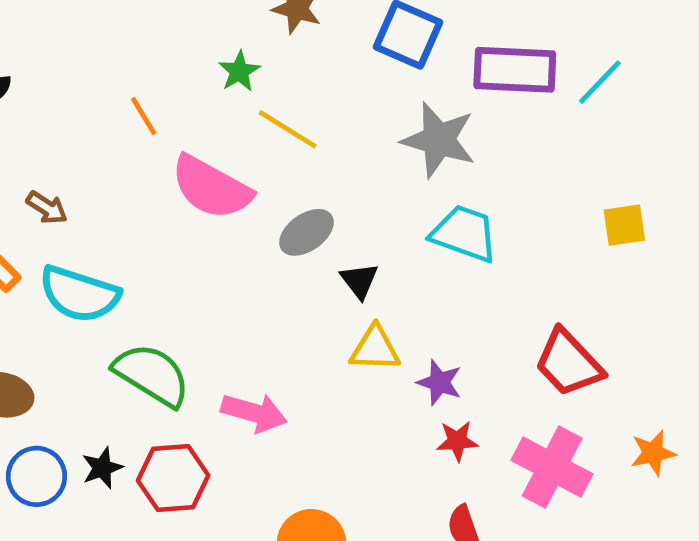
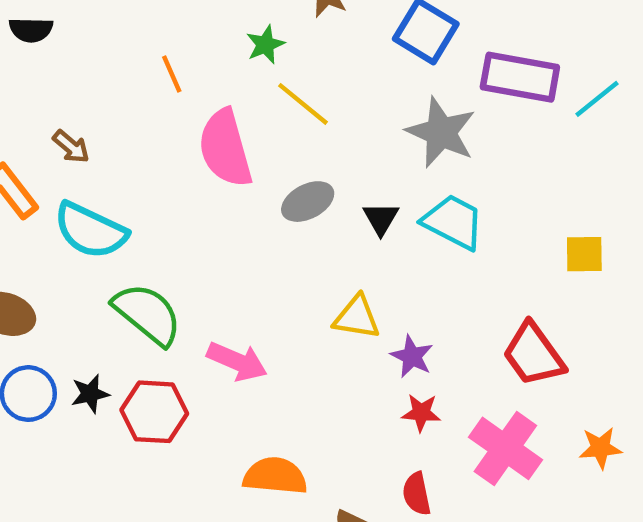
pink semicircle: (211, 187) -> (225, 148), turned 38
yellow square: (624, 225) -> (584, 254), moved
black triangle: (359, 281) -> (381, 218), moved

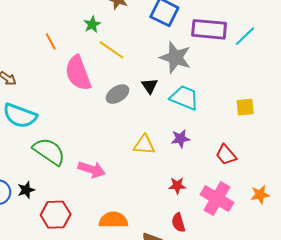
black triangle: (381, 218) -> (150, 86), moved
red trapezoid: (533, 354) -> (226, 155), size x0.7
purple star: (412, 356) -> (180, 139), moved, turned -30
red hexagon: (154, 412) -> (56, 215), moved

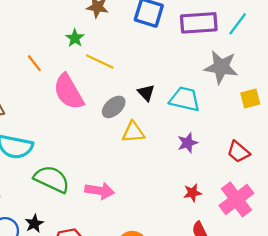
gray star: (175, 57) -> (221, 67), moved
yellow triangle: (144, 145) -> (133, 132), moved
pink cross: (217, 199) -> (236, 199), turned 32

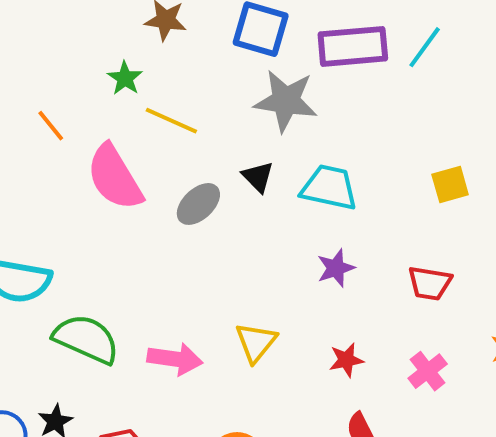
gray star: (221, 67) -> (286, 101), moved
yellow triangle: (133, 132) -> (256, 342), moved, turned -45
red trapezoid: (238, 152) -> (430, 283), turned -30
pink cross: (236, 199) -> (428, 371), size x0.6

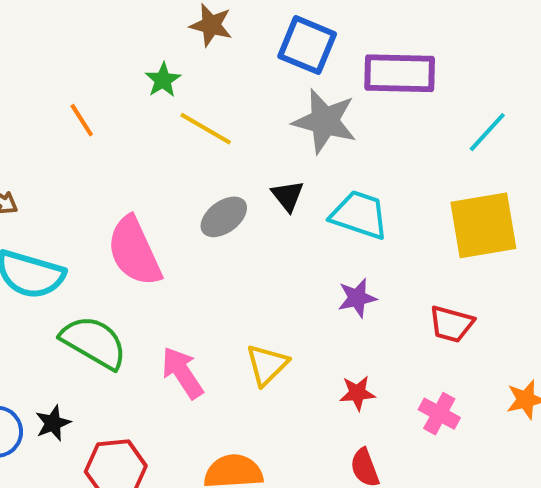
cyan line: (425, 47) -> (487, 132), moved
pink semicircle: (115, 177) -> (134, 251), moved
yellow square: (450, 184) -> (483, 225), size x1.8
pink arrow: (175, 359) -> (182, 373), turned -138
pink cross: (428, 371) -> (439, 414), turned -30

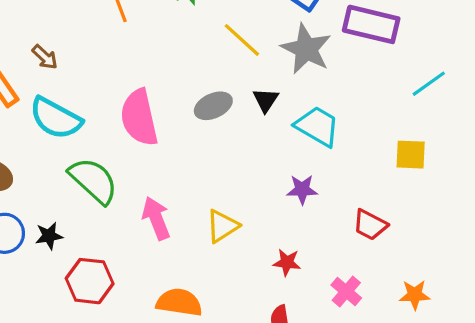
yellow line: (206, 129) -> (242, 40), moved
yellow square: (483, 225) -> (411, 155), size x0.6

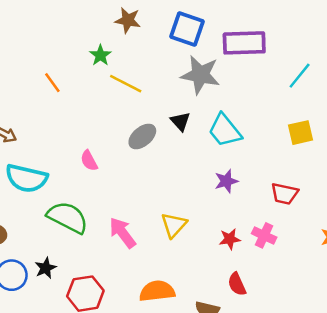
yellow line: (242, 40) -> (126, 84), moved
pink semicircle: (139, 118) -> (89, 161), size x0.5
cyan trapezoid: (317, 126) -> (225, 130), turned -144
pink cross: (346, 291) -> (264, 235), moved

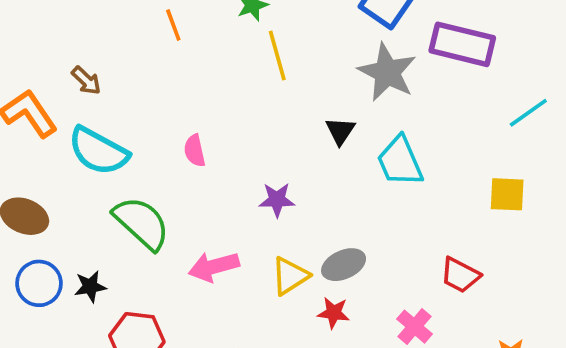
yellow line: (126, 84) -> (277, 56), turned 32
gray ellipse: (142, 136) -> (344, 265), moved
purple star: (226, 181) -> (277, 200), moved
pink arrow: (122, 233) -> (214, 267), turned -84
red star: (230, 239) -> (334, 313), moved

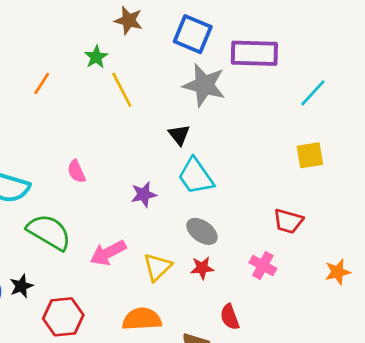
orange line: (173, 25) -> (42, 84), turned 65
cyan trapezoid: (400, 161) -> (196, 176), moved
gray ellipse: (344, 265) -> (202, 231), turned 72
yellow triangle: (290, 276) -> (157, 267), moved

